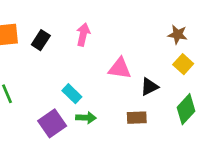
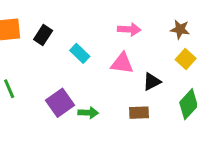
pink arrow: (83, 35) -> (129, 29), moved, turned 80
cyan rectangle: (72, 94) -> (80, 53), moved
purple square: (52, 123) -> (60, 103), moved

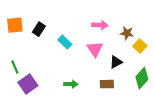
brown star: (180, 29) -> (127, 33), moved
pink triangle: (122, 63) -> (95, 49), turned 48
purple square: (60, 103) -> (28, 84), moved

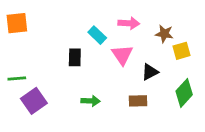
black rectangle: (39, 29) -> (75, 57), moved, turned -32
cyan rectangle: (65, 42) -> (97, 35), moved
yellow square: (140, 46) -> (181, 51), turned 32
green line: (15, 67) -> (17, 79), turned -72

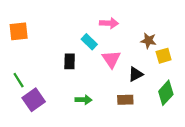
pink arrow: (129, 23) -> (109, 23), moved
green line: (17, 79) -> (19, 80), turned 63

